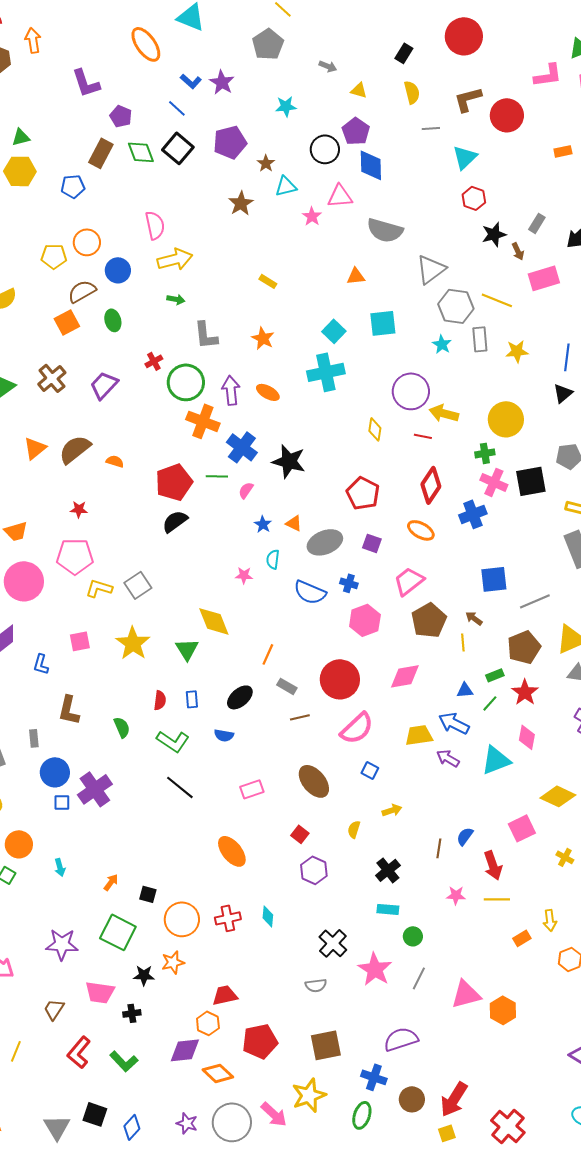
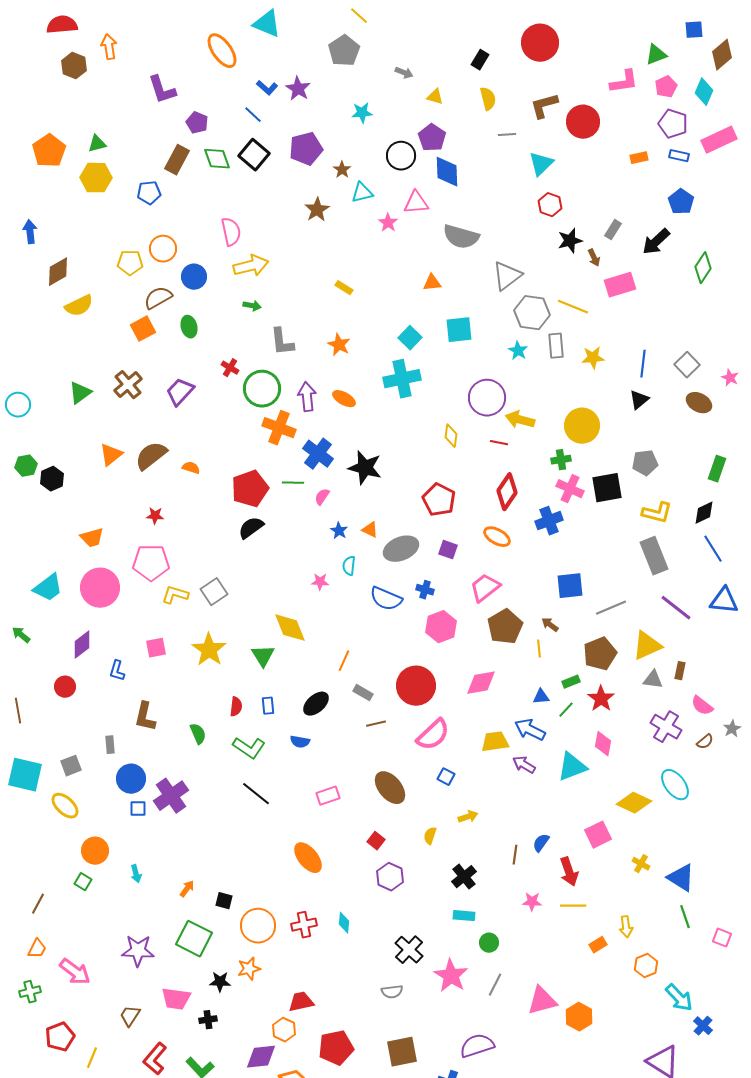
red cross: (154, 361) -> (230, 368), turned -30

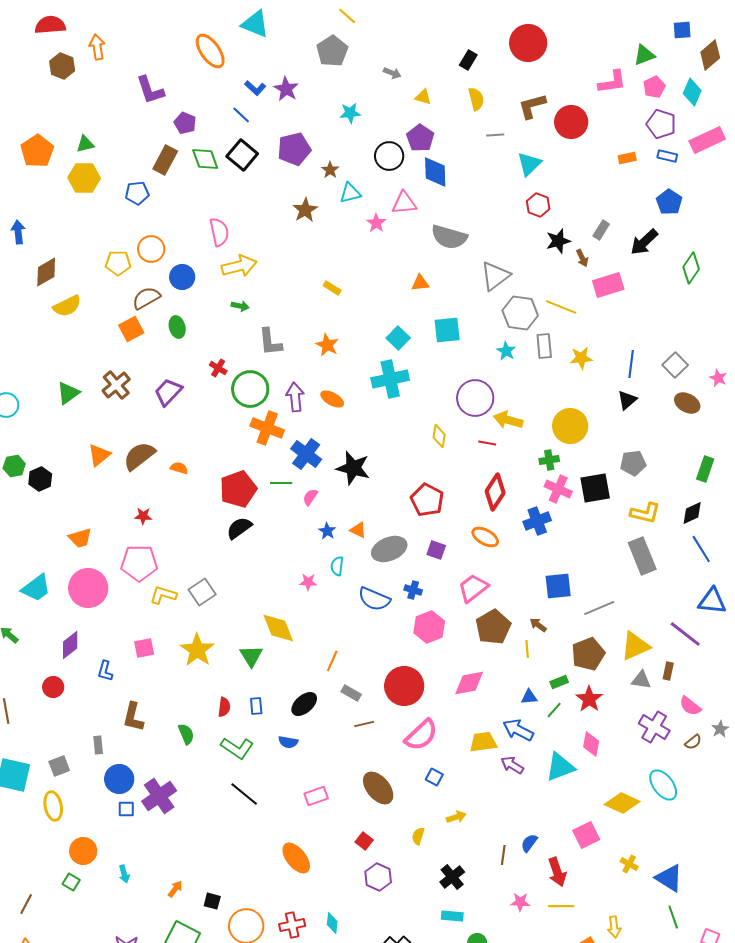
purple line: (676, 608) -> (685, 634), moved
yellow ellipse: (65, 806) -> (53, 806), turned 36

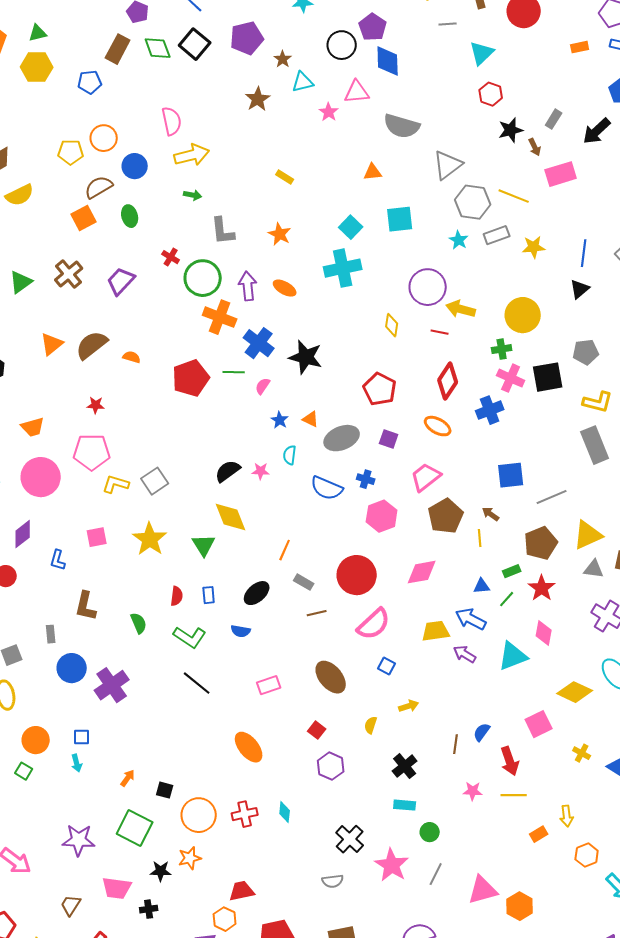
gray rectangle: (544, 346) -> (497, 235), turned 75
black semicircle: (239, 528) -> (228, 471), moved
blue square: (126, 809) -> (82, 737), moved

